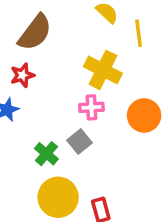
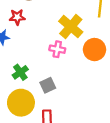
orange circle: (144, 115) -> (94, 50), moved
gray square: (80, 141) -> (48, 85), moved

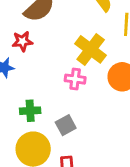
green cross: (20, 72) -> (30, 111), turned 35

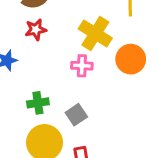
red star: (22, 41) -> (36, 30), moved

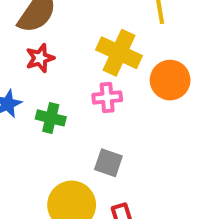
green cross: (38, 103) -> (51, 118), moved, turned 30
gray square: (76, 115) -> (108, 163), turned -30

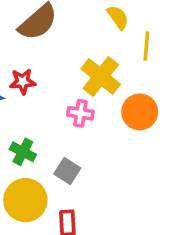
red star: (40, 58) -> (23, 82), moved
green cross: (51, 118) -> (23, 152), moved

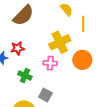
yellow cross: (101, 77) -> (60, 42), turned 30
green cross: (23, 152) -> (25, 75), moved

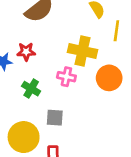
yellow cross: (60, 42) -> (82, 51), turned 30
gray square: (45, 95) -> (55, 118), turned -32

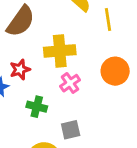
yellow cross: (82, 51) -> (60, 51), moved
pink cross: (66, 77) -> (70, 83), turned -30

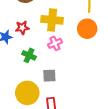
orange circle: (115, 71) -> (87, 29), moved

